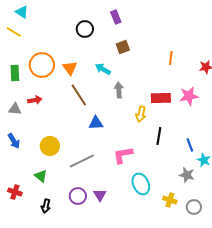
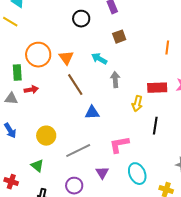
green rectangle: (15, 73) -> (17, 73), moved
purple triangle: (100, 195) -> (102, 173), moved

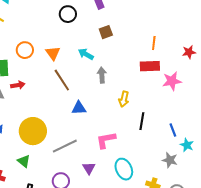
orange circle: (38, 55) -> (25, 50), size x0.7
red rectangle: (157, 88) -> (150, 66), moved
yellow circle: (46, 136) -> (33, 131), size x1.4

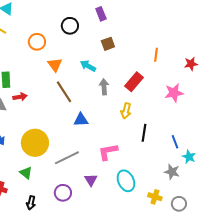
orange circle: (25, 50) -> (37, 42), moved
red rectangle: (150, 66) -> (134, 82), moved, turned -48

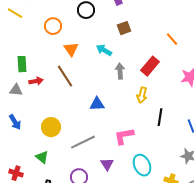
orange line: (156, 55) -> (172, 39), turned -48
brown line: (64, 92) -> (65, 76), moved
yellow circle: (35, 143) -> (51, 127), size x0.7

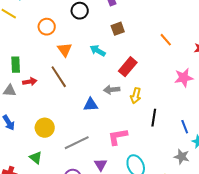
red rectangle: (150, 66) -> (128, 67), moved
gray arrow: (120, 71) -> (112, 90), moved, turned -91

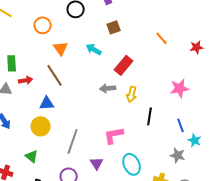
pink star: (184, 78) -> (180, 88), moved
blue triangle: (91, 105) -> (47, 103), moved
gray line: (77, 143) -> (73, 141), turned -45

